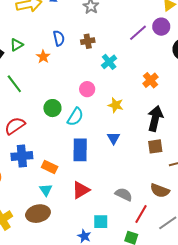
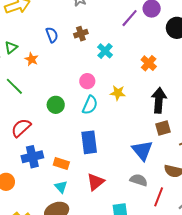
orange star: (43, 57) -> (31, 59), moved
cyan semicircle: (75, 117) -> (90, 105), moved
blue triangle: (114, 138) -> (142, 150), moved, size x1.6

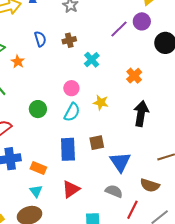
brown square: (163, 128) -> (97, 143), moved

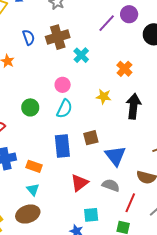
brown cross: (69, 40) -> (58, 37), size x1.6
yellow star: (101, 102) -> (104, 97), moved
red triangle: (71, 189) -> (79, 183), moved

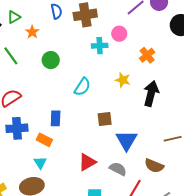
cyan cross: (81, 55) -> (100, 46), moved, turned 35
pink circle: (63, 85) -> (119, 34), moved
green circle: (30, 107) -> (51, 60), moved
blue rectangle: (62, 146) -> (56, 118), moved, size x0.7

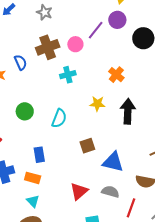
blue semicircle: (56, 11) -> (21, 62), moved
pink circle: (119, 34) -> (75, 44), moved
green circle: (51, 60) -> (25, 111), moved
blue triangle: (126, 140) -> (113, 162), turned -35

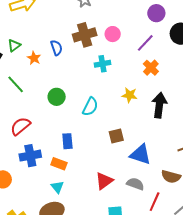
purple line: (96, 30) -> (145, 43), moved

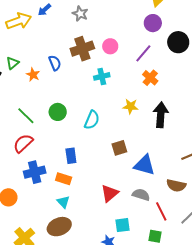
green line: (16, 84) -> (26, 116), moved
red line: (155, 202) -> (161, 211), turned -48

